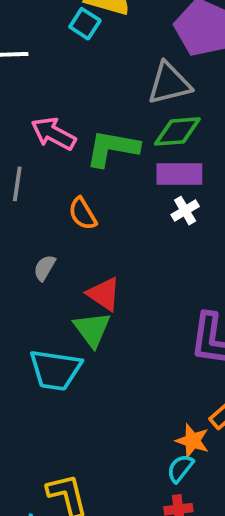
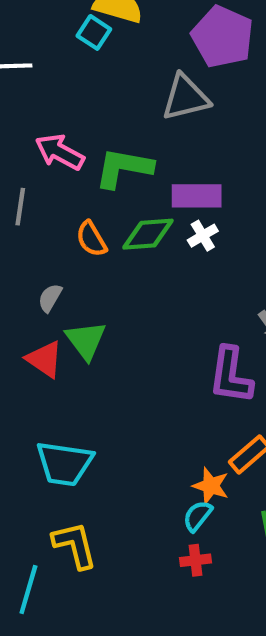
green diamond: (177, 131) -> (148, 234), moved
red triangle: (104, 294) -> (45, 359), moved
green triangle: (92, 329) -> (86, 340), moved
cyan trapezoid: (55, 370) -> (64, 463), moved

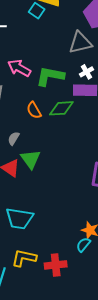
white cross: (203, 236) -> (86, 72), moved
yellow L-shape: (75, 545) -> (24, 258), turned -65
red cross: (195, 560) -> (56, 265), moved, size x1.5

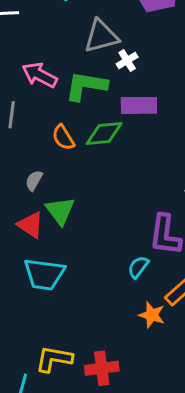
gray triangle: (80, 43) -> (101, 36), moved
white cross: (86, 72) -> (127, 61), moved
cyan trapezoid: (19, 218) -> (44, 274), moved
cyan semicircle: (83, 245) -> (138, 267), moved

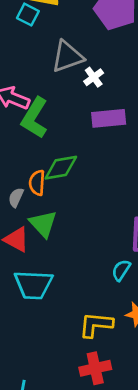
green L-shape: (86, 86) -> (35, 118), moved, turned -63
green diamond: (104, 134) -> (61, 168), moved
orange semicircle: (63, 138) -> (37, 183), moved, turned 40
yellow L-shape: (54, 359) -> (96, 325), moved

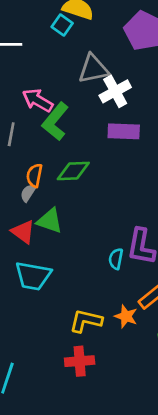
white cross: (94, 77) -> (115, 91), size x1.6
orange semicircle: (37, 183) -> (34, 175), moved
green triangle: (43, 224) -> (50, 221), turned -36
cyan semicircle: (121, 270) -> (116, 259), moved, turned -30

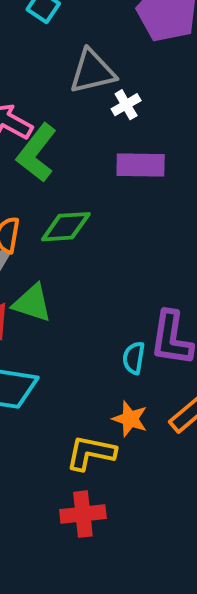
white cross: (115, 91) -> (126, 105), size x0.6
orange star: (126, 316) -> (130, 419), moved

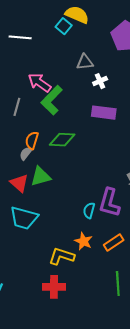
gray triangle: (92, 72) -> (85, 62), size x0.7
green triangle: (32, 303) -> (41, 176), turned -40

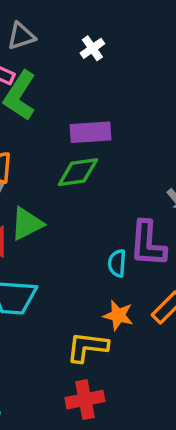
gray triangle: (85, 62) -> (21, 36), moved
purple rectangle: (104, 113) -> (90, 132), moved
green diamond: (62, 140) -> (78, 172), moved

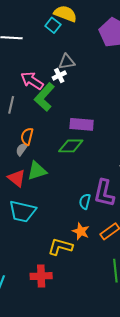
gray triangle: (21, 36) -> (67, 62), moved
white cross: (92, 48) -> (59, 76), moved
red cross: (85, 400) -> (41, 276), moved

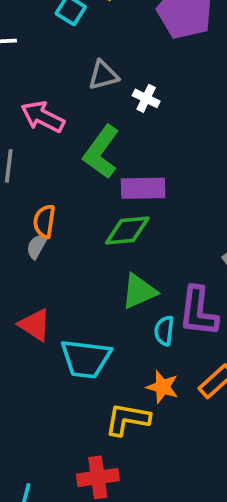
white cross: (59, 76) -> (146, 98), moved, turned -32
green L-shape: (44, 97) -> (101, 152), moved
green triangle: (37, 171) -> (139, 291), moved
red triangle: (17, 178) -> (35, 325), moved
cyan trapezoid: (22, 211) -> (86, 359), moved

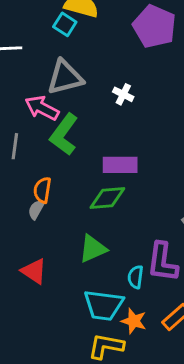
gray triangle: (103, 75) -> (65, 77), moved, size x1.5
green L-shape: (101, 152) -> (64, 134), moved
green triangle: (139, 291) -> (93, 249), moved
cyan trapezoid: (86, 359) -> (103, 305), moved

